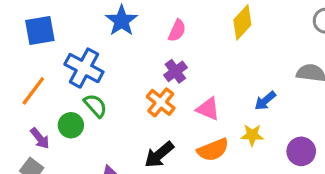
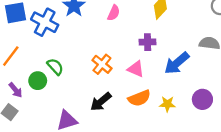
blue cross: (84, 68) -> (45, 22), moved
purple cross: (175, 71) -> (148, 42), moved, turned 35
blue arrow: (265, 101) -> (177, 63), size x1.6
yellow star: (252, 135) -> (167, 104), moved

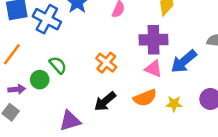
purple cross: (148, 42) -> (153, 40), size x1.6
pink triangle: (136, 69) -> (153, 69), moved
purple arrow: (15, 90) -> (17, 89), turned -56

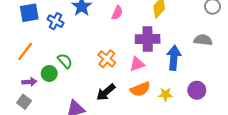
blue cross: (47, 19) -> (55, 21), size x0.7
blue arrow: (184, 61) -> (174, 58), turned 135
pink triangle: (153, 69) -> (137, 64), moved, turned -42

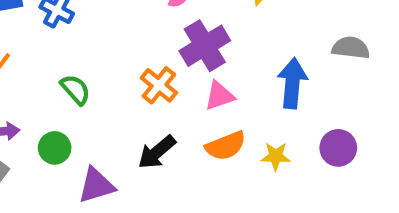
purple cross: (148, 39) -> (205, 46), moved, turned -30
green circle: (49, 73) -> (55, 148), moved

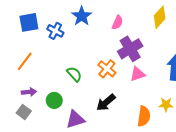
green semicircle: (75, 90) -> (74, 74), moved
orange semicircle: (226, 146) -> (144, 116), moved, turned -60

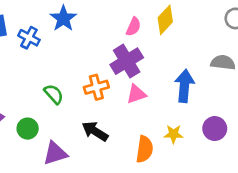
pink semicircle: (117, 22) -> (134, 27), moved
orange cross: (107, 69) -> (96, 87), turned 36
black arrow: (106, 103) -> (95, 131), turned 72

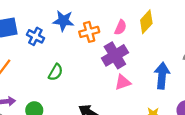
blue star: (63, 18) -> (63, 21), turned -30
orange cross: (96, 87) -> (89, 32), moved
green semicircle: (54, 94) -> (56, 72), moved, turned 72

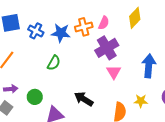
blue star: (63, 21) -> (61, 33), moved
pink semicircle: (121, 27) -> (104, 23), moved
pink triangle: (123, 82) -> (114, 72), turned -42

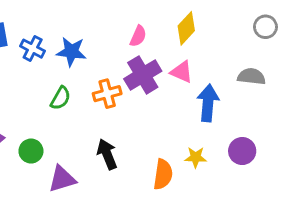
orange cross: (84, 27) -> (107, 94), moved
pink triangle: (114, 72) -> (182, 72), moved, turned -35
black arrow: (84, 99) -> (107, 154), turned 36

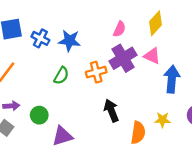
black arrow: (107, 154) -> (111, 110), moved

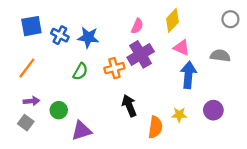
pink triangle: (152, 56) -> (182, 48), moved

